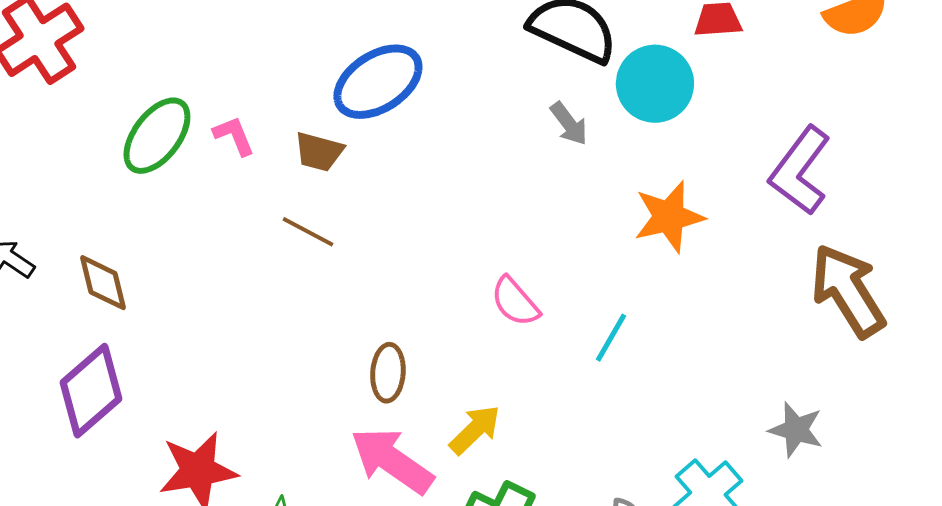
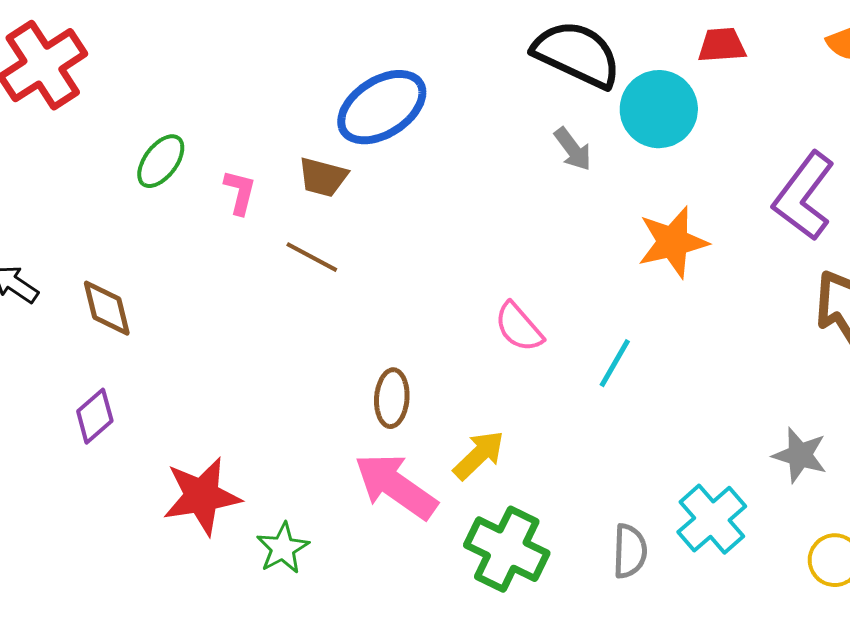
green ellipse: (157, 136) -> (161, 161), size x0.7
pink L-shape: (234, 136) -> (240, 192), moved, turned 36
purple diamond: (91, 391) -> (95, 416), size x0.6

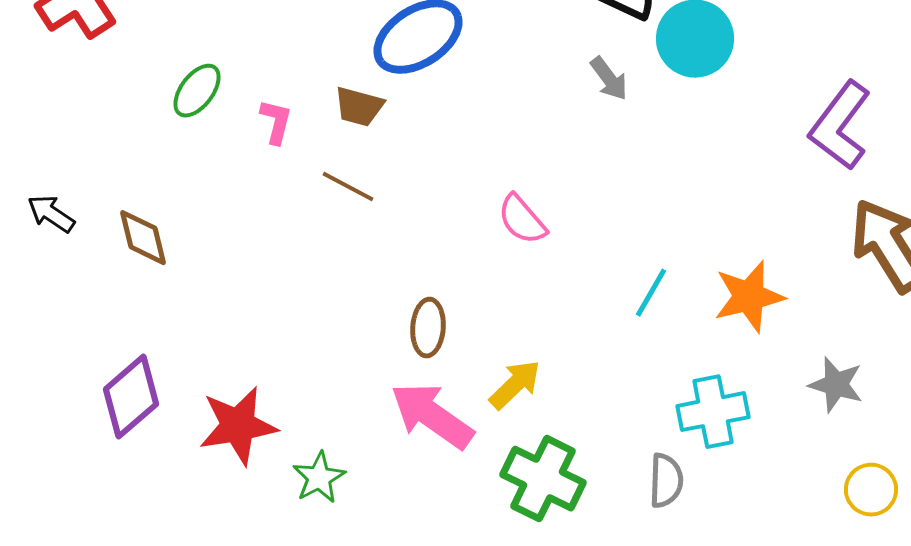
orange star: (673, 242) -> (749, 297), moved
pink semicircle: (519, 327) -> (522, 220), moved
purple diamond: (95, 416) -> (131, 397), moved, size x1.5
cyan cross: (712, 519) -> (713, 412), moved, turned 30

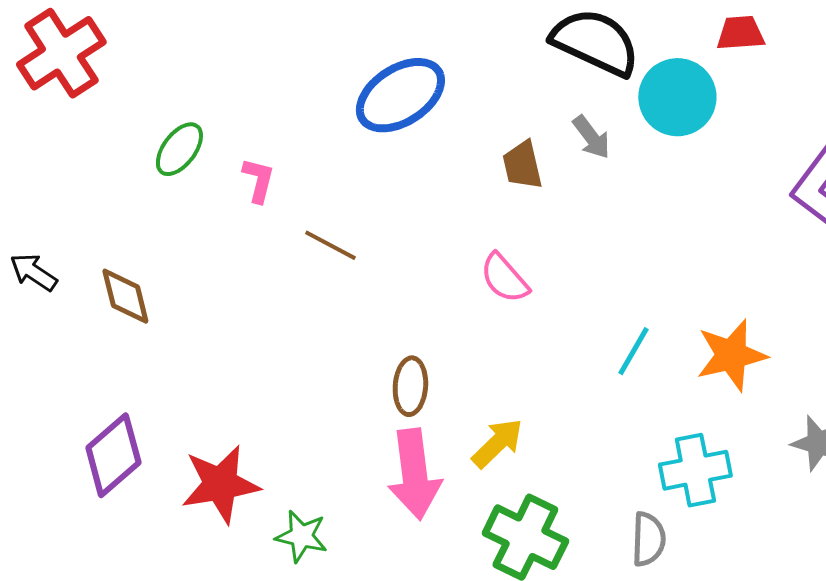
brown trapezoid: (359, 107) -> (522, 165), moved, turned 62
pink arrow: (432, 416) -> (414, 474), turned -132
green star: (319, 478) -> (301, 536), turned -30

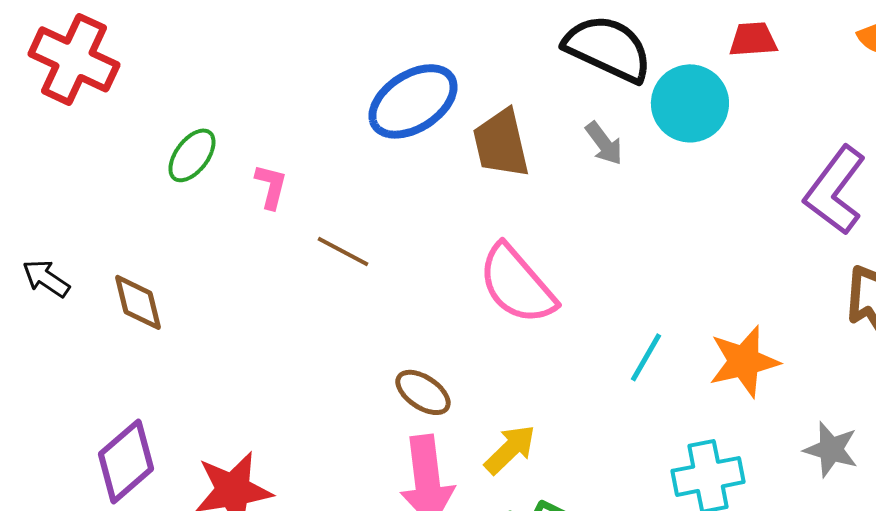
red cross: (61, 53) -> (74, 59), turned -32
brown trapezoid: (522, 165) -> (501, 143), moved, size x1.4
pink semicircle: (504, 278) -> (517, 284), size x1.6
brown ellipse: (410, 386) -> (423, 392), turned -60

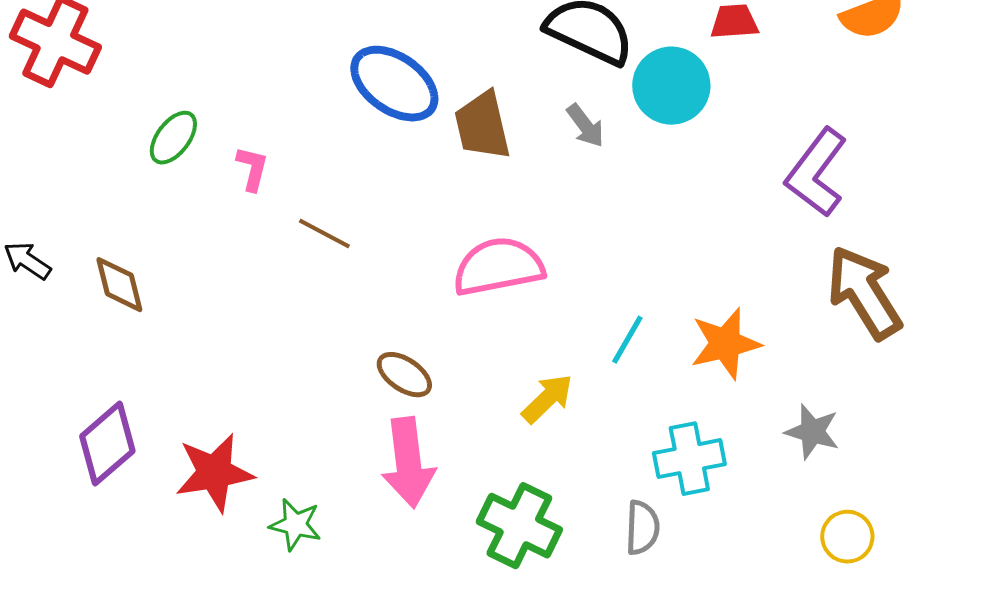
blue ellipse: (413, 101) -> (394, 84), turned 68
pink semicircle: (517, 284) -> (498, 267), turned 120
yellow arrow: (510, 449) -> (547, 399), moved

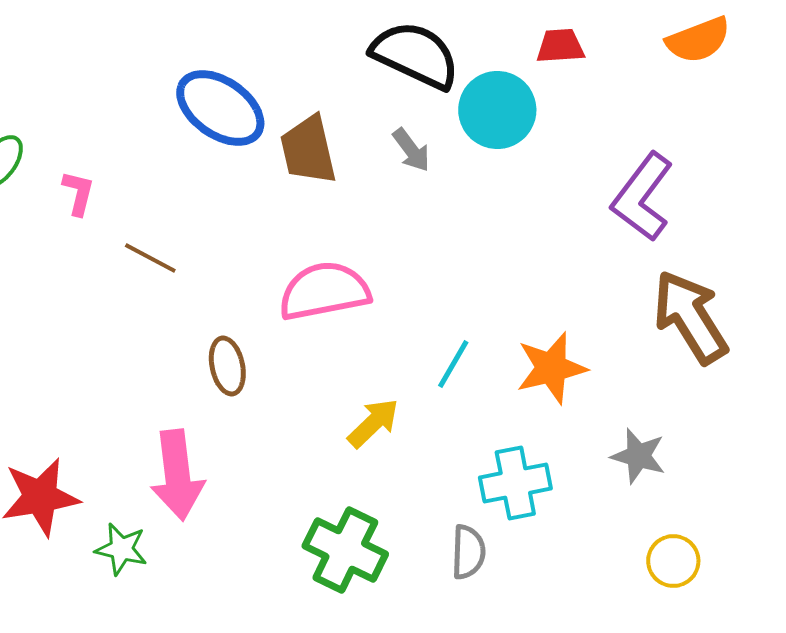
brown ellipse: (404, 375) -> (227, 366), moved, turned 44
pink arrow: (408, 463) -> (177, 475), moved

